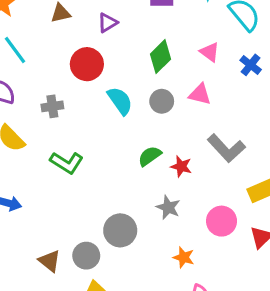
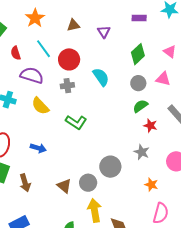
purple triangle: (108, 23) -> (104, 32), turned -32
red circle: (87, 64) -> (69, 59), moved
cyan semicircle: (120, 101) -> (101, 77), moved
green semicircle: (150, 156) -> (140, 106), moved

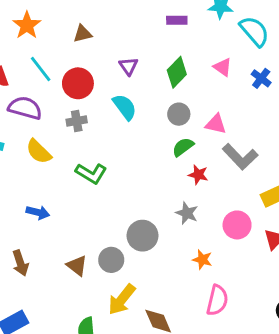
purple triangle: (104, 32) -> (129, 66), moved
pink triangle: (163, 79) -> (216, 124), moved
yellow arrow: (94, 210) -> (122, 300), turned -130

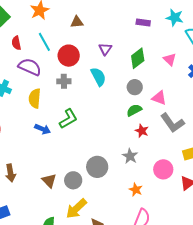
yellow semicircle: (39, 152) -> (35, 98), turned 42
green L-shape: (91, 173) -> (68, 119), turned -70
blue arrow: (38, 212) -> (43, 129), moved

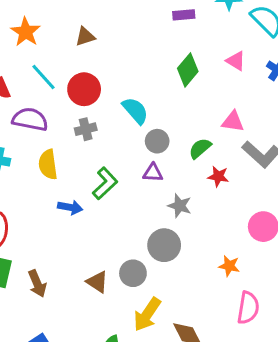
purple triangle: (105, 49) -> (153, 173), moved, turned -48
gray circle: (135, 87) -> (157, 141), moved
gray star: (130, 156) -> (180, 206), moved

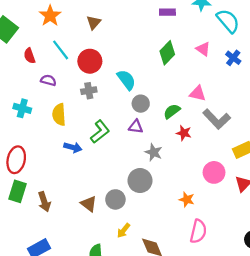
brown triangle: (85, 37) -> (94, 22), turned -35
purple semicircle: (30, 119) -> (48, 80), size x0.6
yellow arrow: (147, 314) -> (124, 230), size x0.6

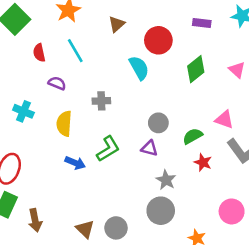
red circle: (90, 61) -> (158, 40), moved
cyan semicircle: (126, 80) -> (139, 68), moved
gray circle: (140, 181) -> (161, 211), moved

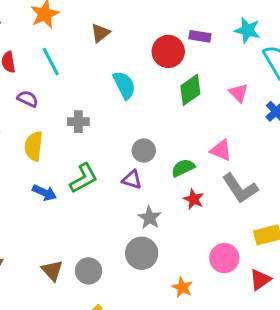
red circle: (158, 40) -> (168, 51), moved

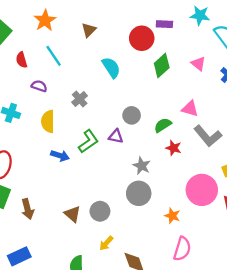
gray cross: (78, 122) -> (80, 99), turned -35
purple triangle: (132, 180) -> (116, 136), moved
pink circle: (224, 258) -> (202, 190), size x1.4

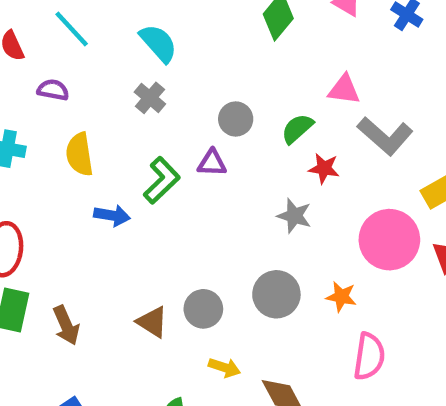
cyan semicircle: (111, 67) -> (158, 43), moved
gray cross: (80, 99) -> (150, 98), moved
gray star: (142, 166) -> (294, 216), moved
gray circle: (139, 193) -> (276, 294), moved
yellow arrow: (106, 243) -> (224, 368), turned -105

